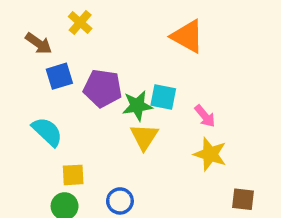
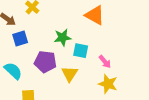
purple pentagon: (103, 88) -> (45, 62), moved
green star: (137, 106) -> (63, 37), moved

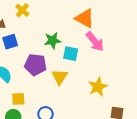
pink arrow: (105, 62) -> (95, 42), moved, size x1.5
yellow star: (108, 84) -> (98, 87), turned 30

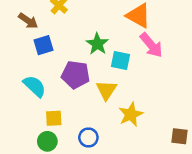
green star: (53, 41) -> (97, 44), turned -30
yellow star: (98, 87) -> (131, 114), moved

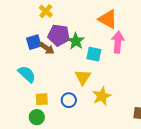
brown arrow: (28, 21) -> (47, 48), moved
pink arrow: (151, 45) -> (118, 42), turned -135
purple pentagon: (76, 75) -> (59, 35), moved
blue circle: (88, 137) -> (69, 100), moved

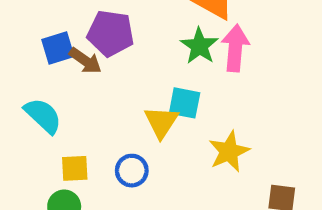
green star: (76, 41) -> (199, 46), moved
cyan square: (94, 54) -> (185, 103), moved
yellow star: (102, 96) -> (229, 152), moved

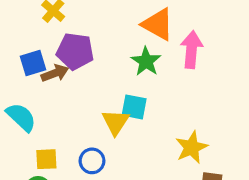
pink arrow: (235, 48) -> (192, 50), moved
brown arrow: (85, 61) -> (55, 73), turned -56
yellow star: (229, 152) -> (192, 147), moved

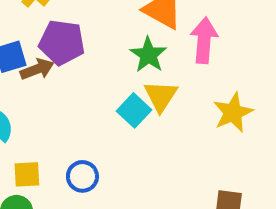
cyan square: (134, 107) -> (134, 110), turned 32
yellow triangle: (116, 122) -> (161, 96), moved
yellow star: (192, 147) -> (233, 112), moved

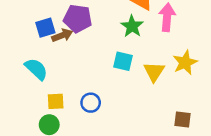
yellow triangle: (161, 96) -> (154, 72), moved
cyan square: (134, 110) -> (123, 61), turned -30

